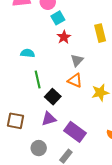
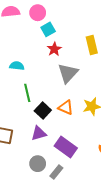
gray triangle: (77, 60) -> (68, 73), size x1.5
orange triangle: (75, 80) -> (66, 107), moved
gray circle: (39, 148) -> (38, 164), moved

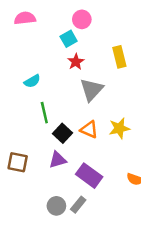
pink circle: (38, 13) -> (82, 19), moved
cyan semicircle: (17, 66) -> (32, 81), turned 144
gray circle: (38, 164) -> (56, 206), moved

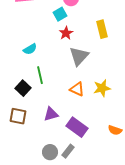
black square: (62, 133) -> (23, 88), moved

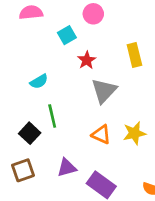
cyan square: (60, 14) -> (67, 35), moved
brown square: (18, 116) -> (23, 170), turned -30

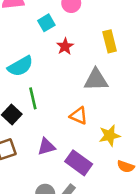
cyan semicircle: (39, 81) -> (20, 66), size x1.5
gray triangle: (104, 91) -> (96, 80), moved, turned 45
yellow star: (134, 133) -> (110, 136), moved

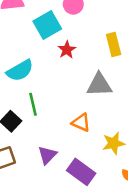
cyan square: (46, 23) -> (47, 25), size x1.5
purple triangle: (46, 147) -> (47, 155), turned -30

